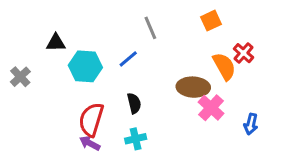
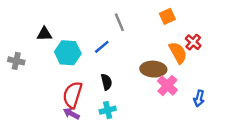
gray cross: (20, 77) -> (16, 61), turned -35

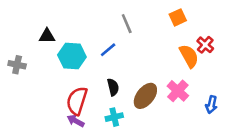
brown ellipse: (153, 69) -> (145, 96), moved, turned -55

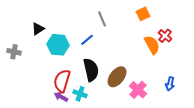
black triangle: (47, 36) -> (38, 29), turned -32
black semicircle: (113, 87) -> (91, 70), size x1.6
pink cross: (178, 91) -> (138, 90), moved
cyan cross: (114, 117) -> (80, 94), moved, turned 32

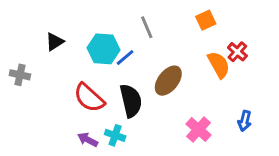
cyan hexagon: (58, 45) -> (104, 49), moved
brown ellipse: (117, 77) -> (168, 81), moved
red semicircle: (62, 81) -> (89, 98), moved, turned -65

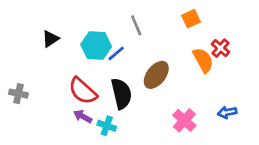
gray cross: (20, 75) -> (18, 94), moved
blue arrow: (245, 121) -> (227, 112), turned 66
purple arrow: (88, 140) -> (83, 116), moved

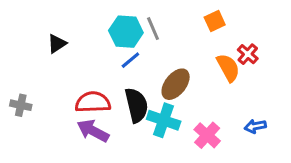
cyan hexagon: (96, 45) -> (126, 32), moved
red semicircle: (83, 91) -> (93, 102), turned 136
purple arrow: (83, 116) -> (93, 131), size x1.5
cyan cross: (107, 126) -> (164, 120), moved, size x1.5

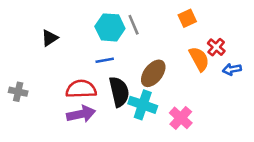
blue line: (130, 60) -> (105, 60), moved, turned 30
blue arrow: (255, 126) -> (232, 69), moved
purple arrow: (93, 131) -> (81, 114), turned 140

